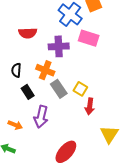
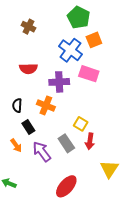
gray rectangle: (59, 89) -> (66, 143), moved
purple arrow: (41, 117) -> (42, 152), turned 130
orange arrow: (15, 125) -> (16, 145), moved, turned 32

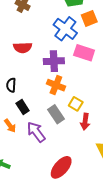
orange cross: (46, 105) -> (56, 85), moved
gray rectangle: (66, 143) -> (56, 114), moved

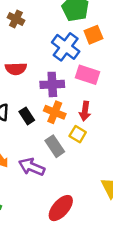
black rectangle: (23, 107) -> (27, 116), moved
red arrow: (85, 122) -> (85, 111), moved
purple arrow: (36, 132) -> (32, 167), turned -30

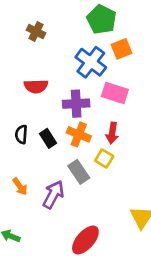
purple arrow: (32, 167) -> (53, 195), turned 95

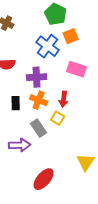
pink rectangle: (115, 93) -> (77, 69), moved
black rectangle: (48, 138) -> (16, 103), turned 32
purple arrow: (53, 195) -> (20, 145), turned 60

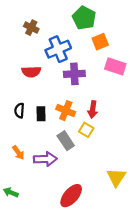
blue cross: (48, 46) -> (58, 49), moved, turned 30
pink rectangle: (77, 69) -> (115, 66), moved
purple cross: (37, 77) -> (74, 74), moved

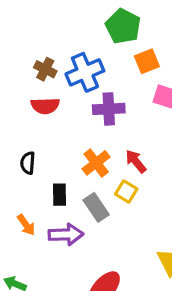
brown cross: (31, 28) -> (45, 69), moved
red arrow: (93, 109) -> (136, 161), turned 133
orange cross: (66, 111) -> (96, 163), turned 30
black rectangle: (41, 114) -> (59, 195), moved

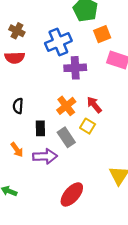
brown cross: (45, 69) -> (17, 31), moved
red semicircle: (45, 106) -> (15, 58), moved

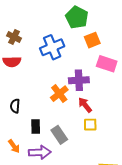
purple cross: (75, 68) -> (79, 80), moved
orange cross: (66, 106) -> (59, 94), moved
yellow square: (88, 126) -> (90, 125), moved, turned -32

